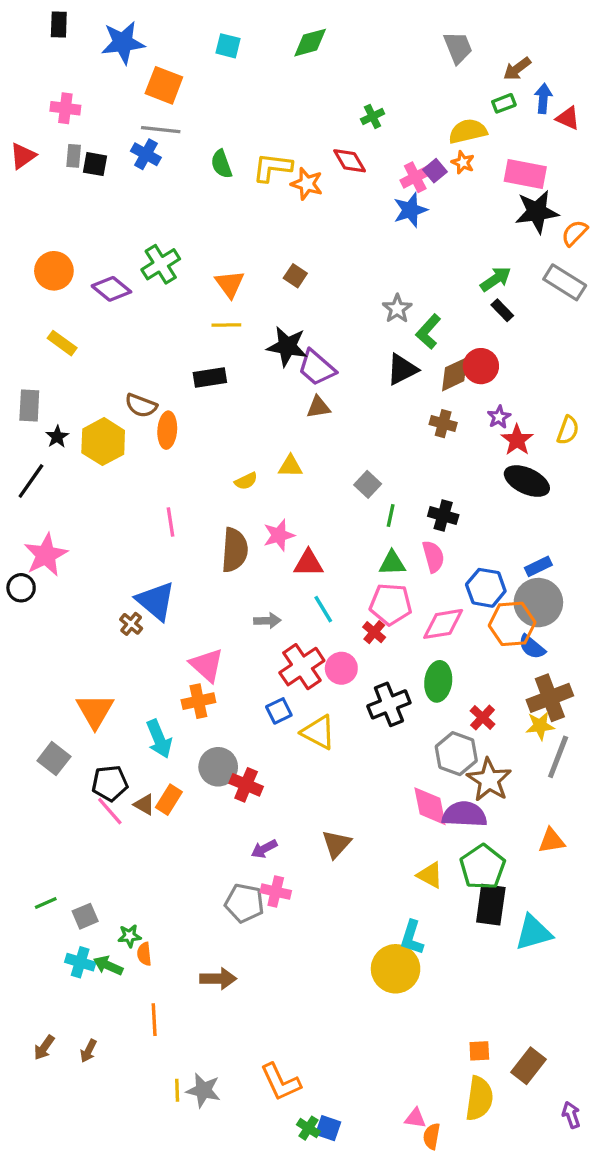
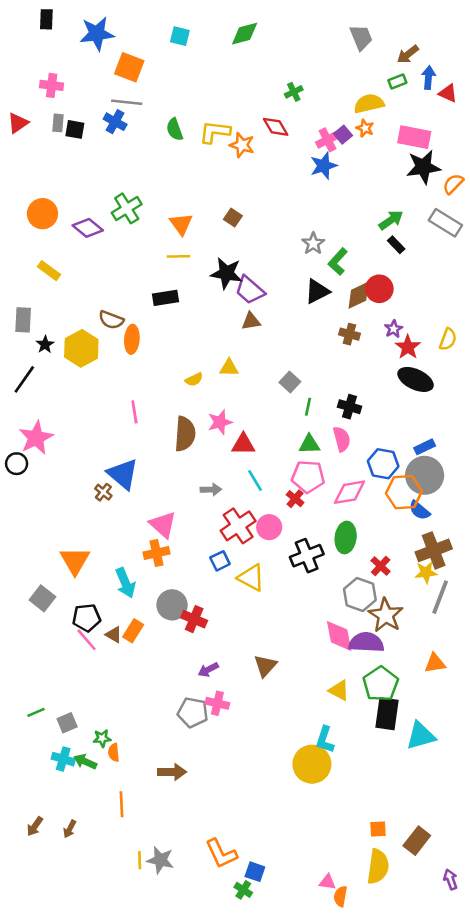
blue square: (328, 1128) -> (255, 872), moved

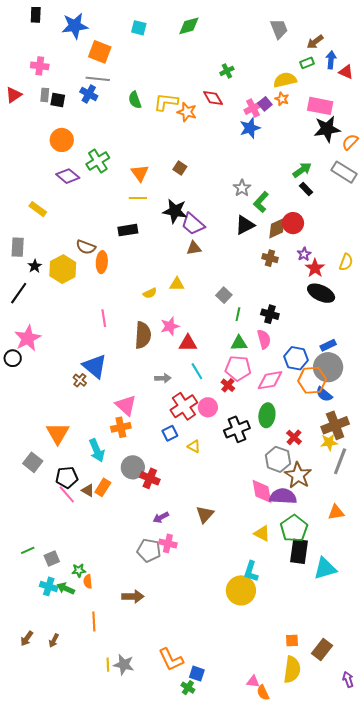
orange circle: (42, 214) -> (62, 140), moved
yellow triangle: (251, 578) -> (194, 446), size x0.6
orange semicircle: (340, 896) -> (263, 693), turned -35

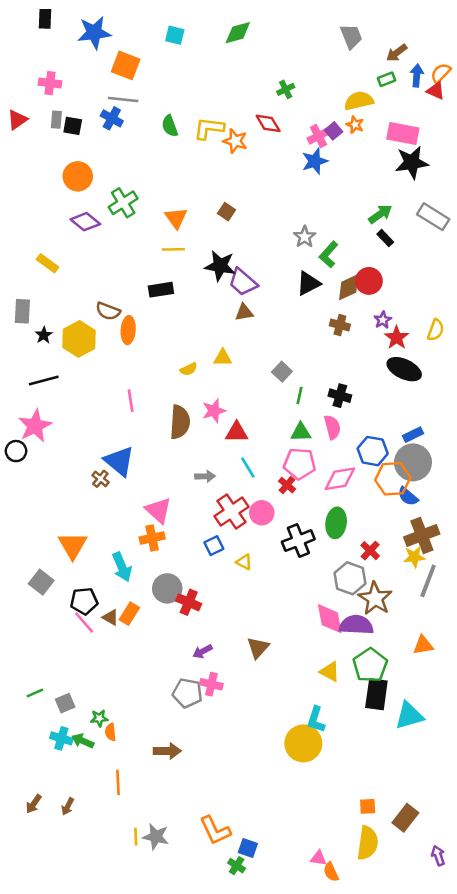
orange semicircle: (350, 142) -> (441, 73), moved
black line: (19, 293) -> (44, 380), moved, turned 40

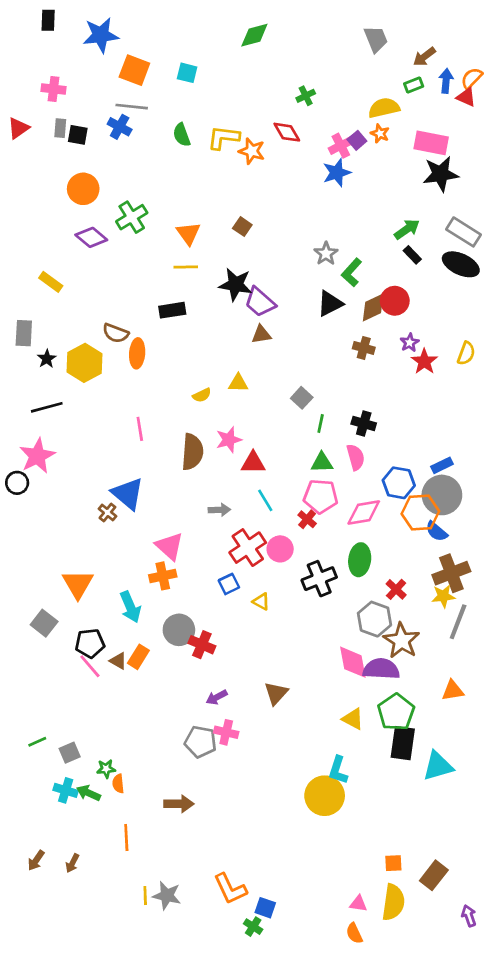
cyan square: (175, 35) -> (187, 73), moved
black ellipse: (404, 369) -> (461, 264), moved
pink triangle: (318, 858) -> (358, 904), moved

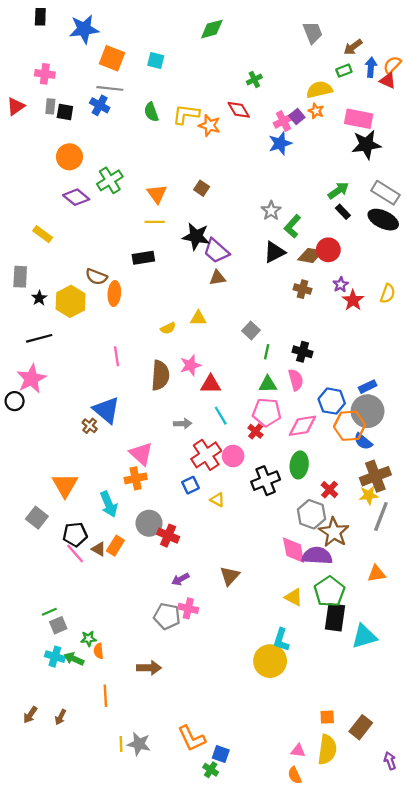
brown diamond: (373, 307) -> (310, 255), turned 35
green line: (37, 742) -> (49, 612), moved

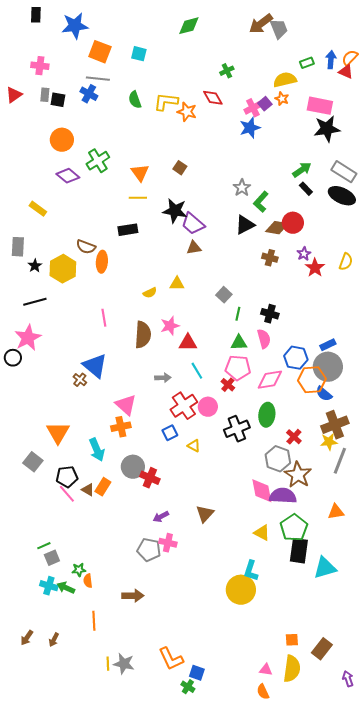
brown arrow: (353, 47) -> (261, 24), moved, size x1.4

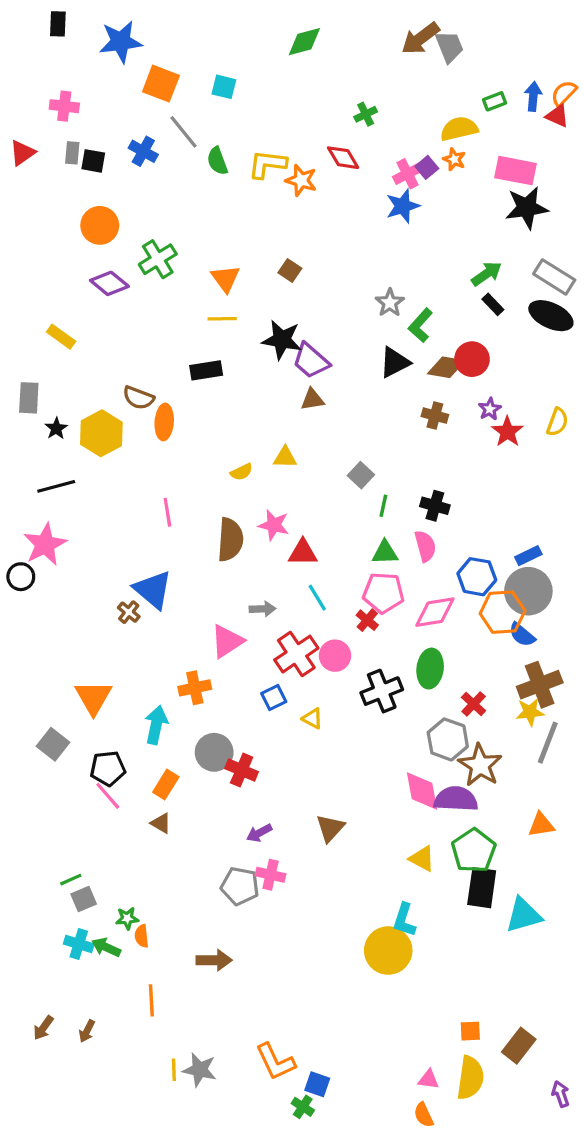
gray line: (98, 79) -> (184, 132), moved, turned 45
pink star: (170, 326) -> (274, 525), turned 30
pink triangle: (126, 405) -> (227, 641), moved, turned 45
cyan arrow: (97, 450) -> (156, 725), turned -145
brown triangle: (88, 490) -> (161, 823), moved

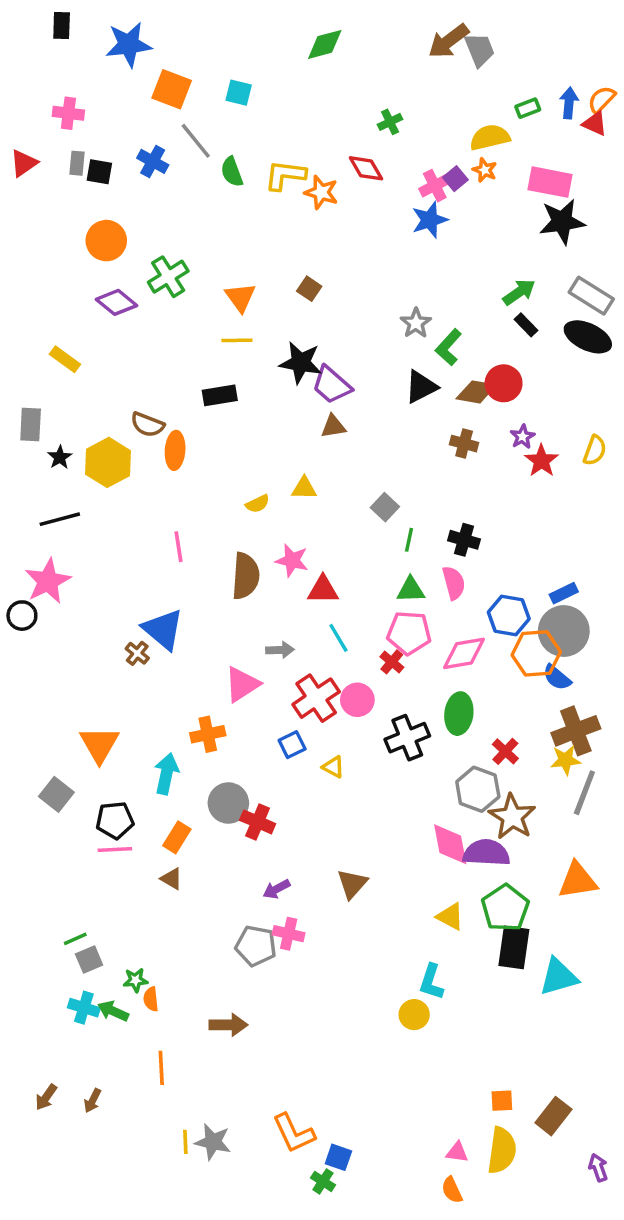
pink line: (108, 796) -> (115, 849), turned -52
orange triangle: (541, 825) -> (578, 880), size x1.4
yellow circle: (388, 951) -> (414, 1015), size x0.6

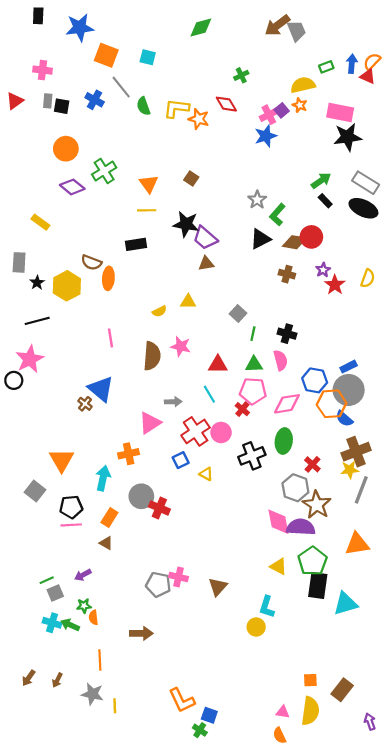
red triangle: (323, 590) -> (218, 364), moved
brown triangle: (352, 884) -> (218, 587), moved
purple arrow: (277, 889) -> (83, 575), moved
gray star: (213, 1142) -> (92, 694), moved

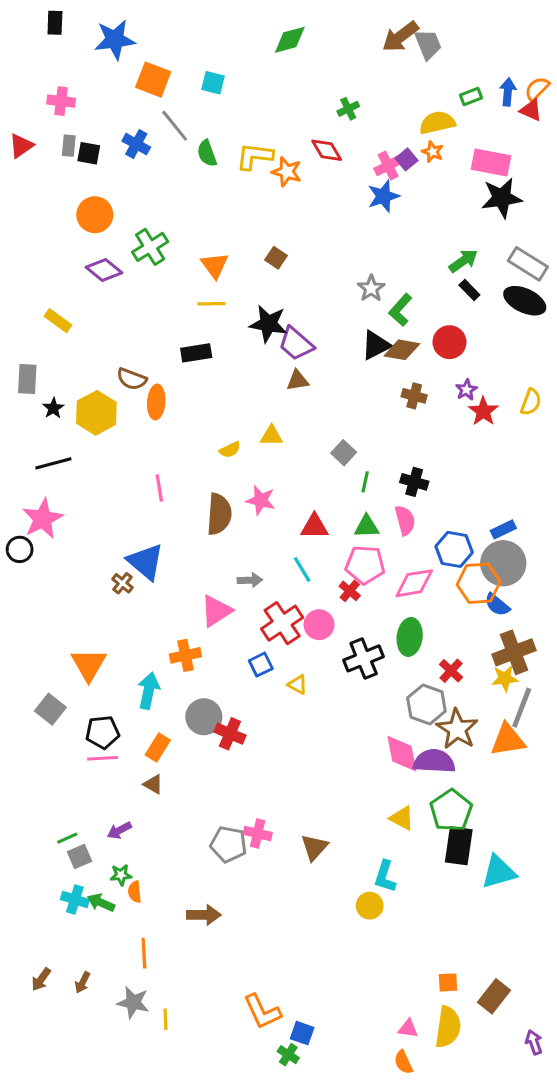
brown diamond: (294, 242) -> (402, 350), moved
orange triangle: (357, 544) -> (508, 740), moved

